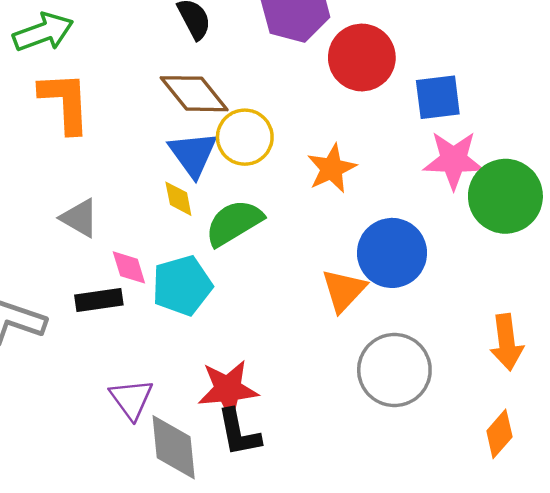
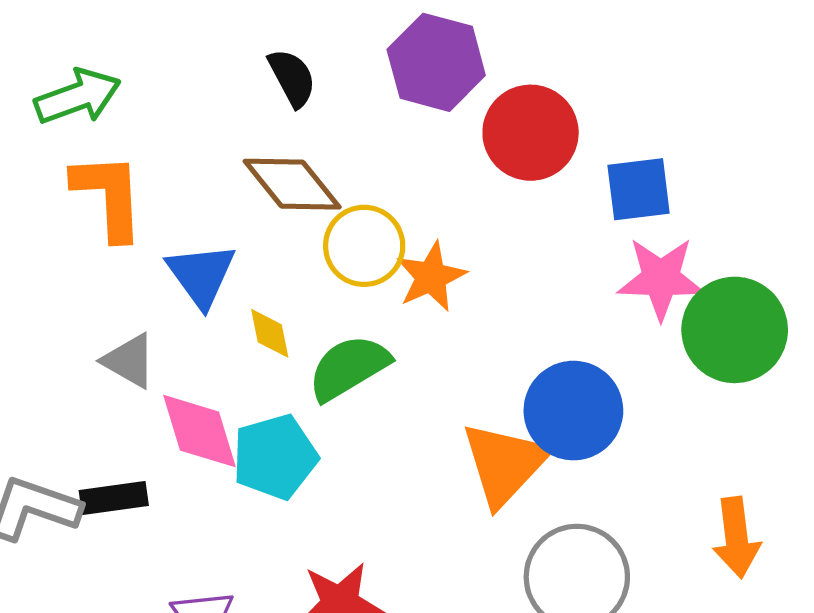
blue triangle: (193, 154) -> (201, 275), moved
orange star: (332, 168) -> (431, 277), moved
pink diamond: (129, 267) -> (199, 431), size x1.6
orange triangle: (344, 290) -> (505, 464), size x1.4
black rectangle: (99, 300) -> (114, 498), moved

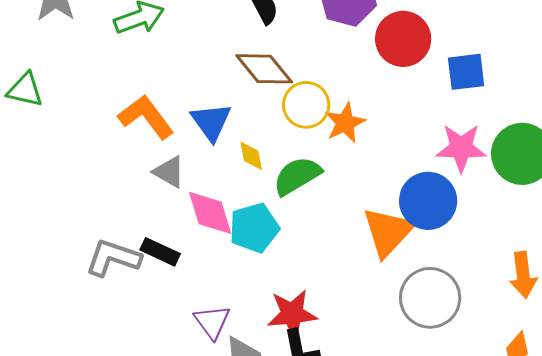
orange L-shape: (109, 196) -> (146, 117), moved, turned -34
pink star: (661, 278) -> (461, 148), moved
black rectangle: (114, 498) -> (160, 252), turned 33

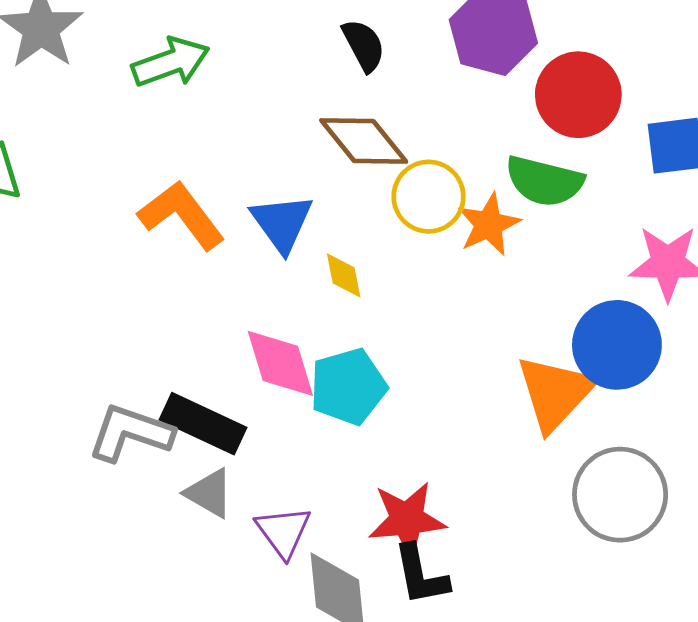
gray triangle: (169, 172) -> (209, 493), moved
green semicircle: (297, 176) -> (544, 181), moved, turned -135
black rectangle: (160, 252) -> (203, 424), size x1.4

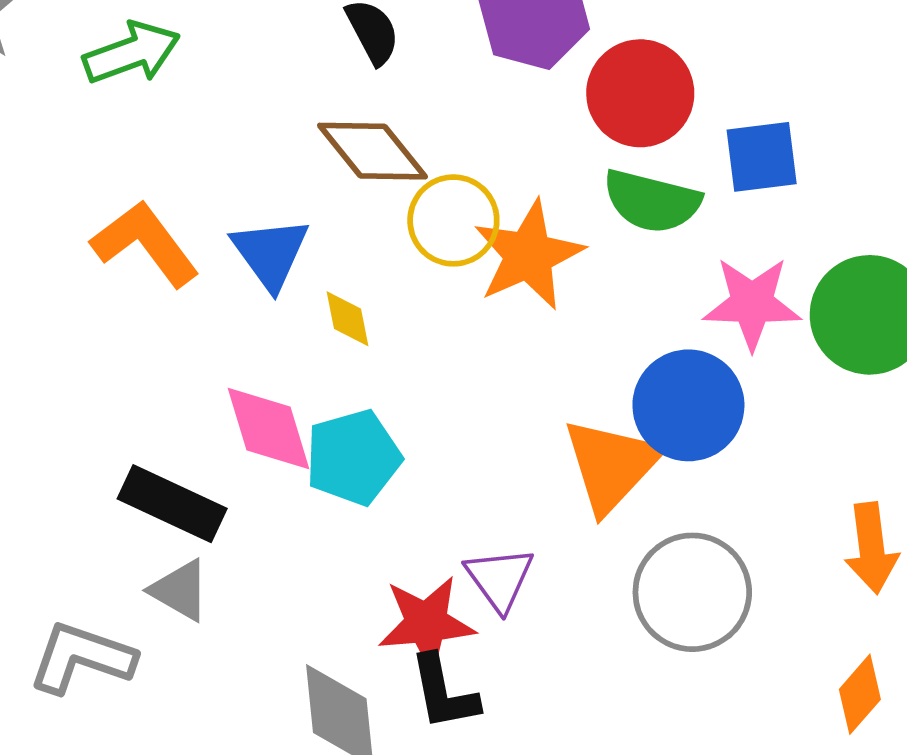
green semicircle: (544, 181) -> (652, 201), moved
orange star: (489, 224) -> (529, 255), size x1.4
gray L-shape: (130, 433) -> (82, 658), moved
purple triangle: (283, 532) -> (500, 579), moved

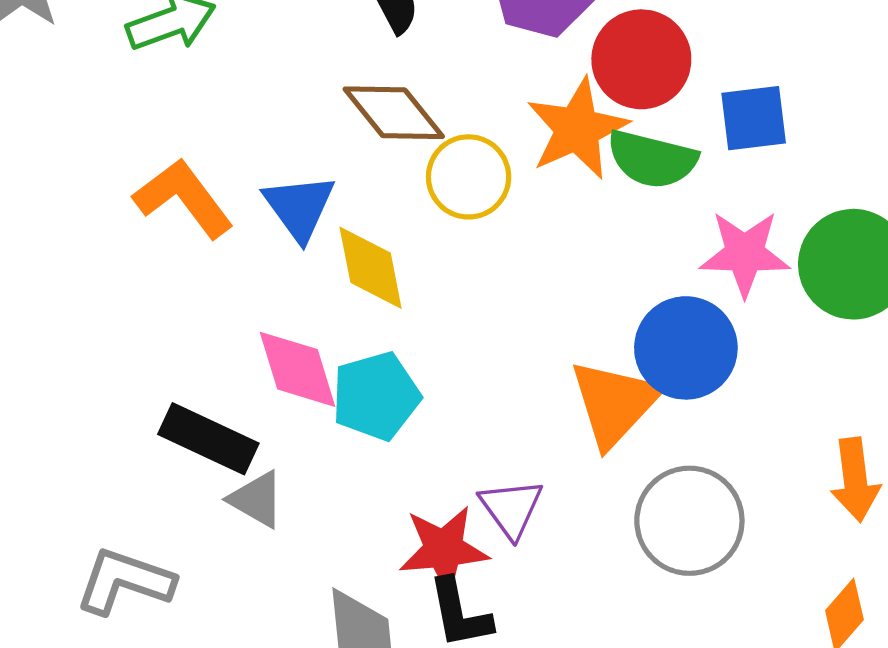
orange star: (529, 255) -> (577, 129), moved
yellow diamond: (347, 319) -> (371, 268), size x1.6
gray triangle: (180, 590) -> (257, 499), moved

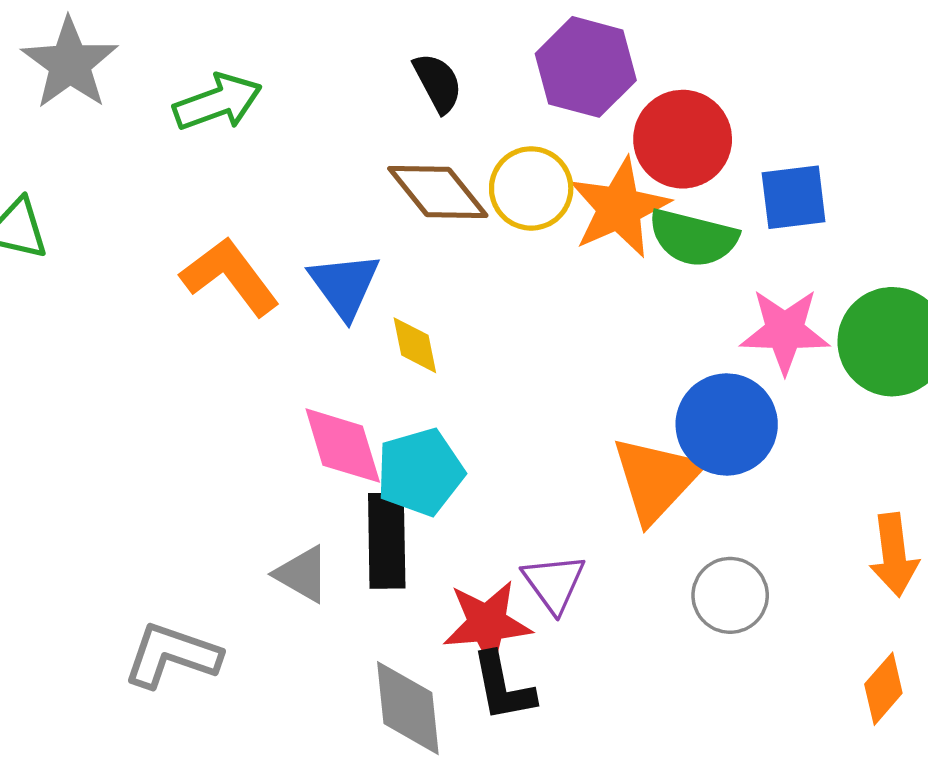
yellow circle: (469, 177) -> (531, 188), moved
yellow diamond: (371, 268) -> (415, 345), size x0.7
black rectangle: (208, 439) -> (387, 541), moved, turned 64
gray circle: (689, 521) -> (730, 595), size x0.7

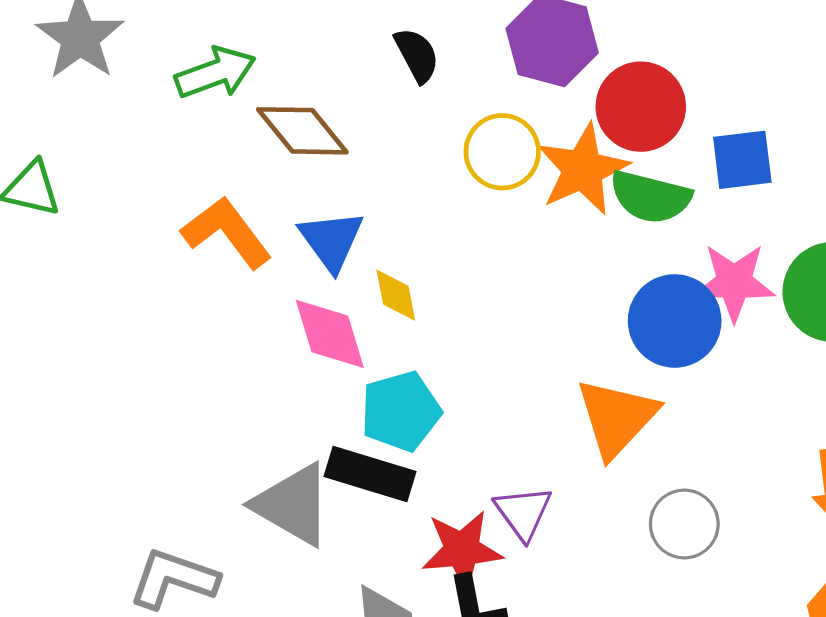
brown diamond: (438, 192) -> (302, 131), moved
blue circle: (727, 424) -> (675, 321), moved
pink diamond: (343, 446) -> (330, 334), moved
black rectangle: (387, 541) -> (370, 474), turned -72
gray triangle: (302, 574) -> (293, 505), size x1.6

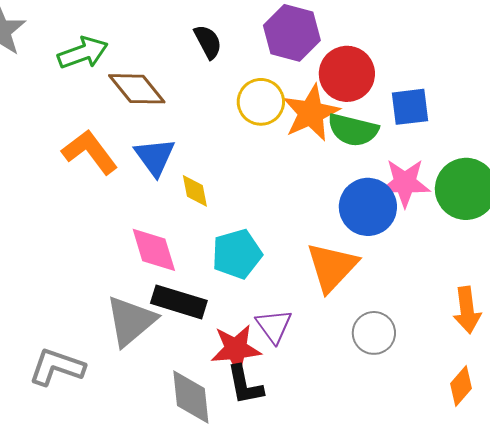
pink diamond: (330, 334) -> (154, 250), moved
cyan pentagon: (401, 411) -> (237, 254), moved
gray triangle: (293, 505) -> (131, 321), turned 50

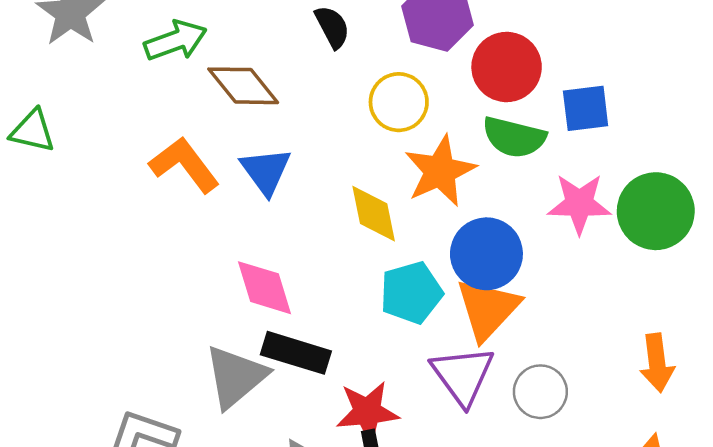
orange star: (311, 113) -> (440, 171), moved
yellow diamond: (195, 191) -> (374, 214), moved, size x1.4
blue circle: (368, 207) -> (486, 254), moved
cyan pentagon: (237, 254) -> (411, 293), moved
purple triangle: (274, 326) -> (463, 375), moved, size x1.4

